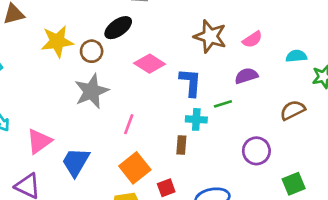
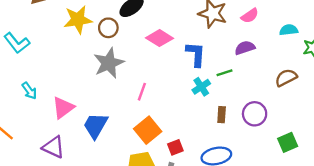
cyan cross: (196, 119) -> (201, 87), turned -36
brown rectangle: (181, 145) -> (222, 115), moved

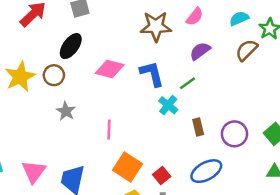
gray star: (109, 63) -> (66, 111), size x0.6
brown semicircle: (286, 78) -> (247, 50), moved
purple circle: (255, 114) -> (234, 134), moved

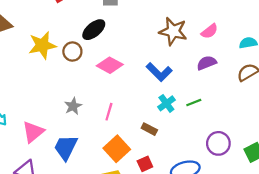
pink diamond: (110, 69) -> (110, 65), moved
blue L-shape: (152, 74) -> (159, 72), turned 135
green line: (187, 83) -> (194, 103), moved
gray star: (66, 111) -> (73, 106), moved
brown rectangle: (198, 127) -> (149, 129), moved, turned -63

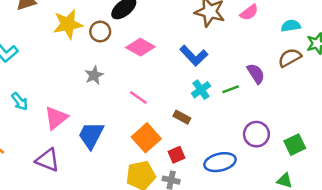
purple semicircle: (207, 63) -> (256, 74), moved, turned 78
gray star: (73, 106) -> (94, 75), moved
pink line: (109, 112) -> (138, 97), turned -72

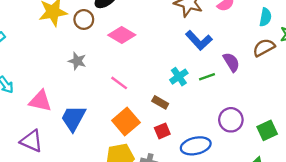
cyan semicircle: (291, 26) -> (265, 17), turned 108
blue L-shape: (194, 56) -> (199, 40), moved
gray star: (94, 75) -> (77, 61), turned -30
pink triangle: (56, 118) -> (40, 101), turned 50
red square: (176, 155) -> (162, 131), moved

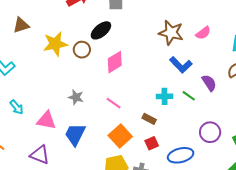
pink diamond: (122, 35) -> (115, 62), turned -60
gray star: (77, 61) -> (76, 97), moved
cyan cross: (179, 77) -> (165, 96), turned 35
green line: (207, 77) -> (189, 96), turned 56

